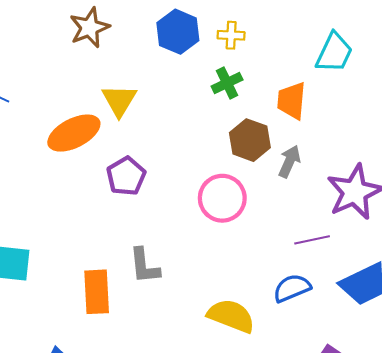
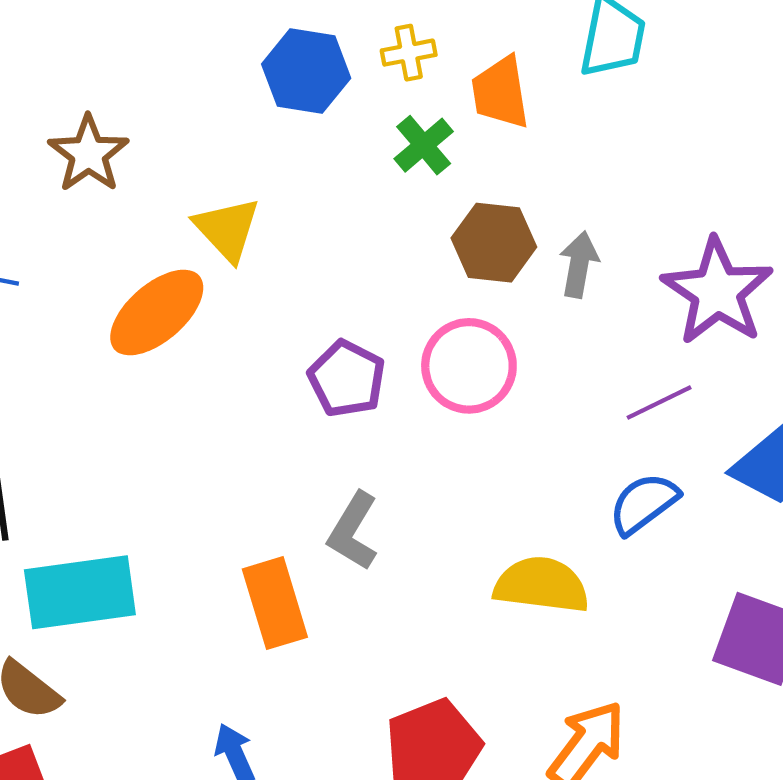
brown star: (89, 28) -> (88, 154), moved
orange trapezoid: (292, 101) -> (500, 92), moved
purple pentagon: (126, 176) -> (347, 379), moved
gray L-shape: (144, 266) -> (353, 531), turned 51

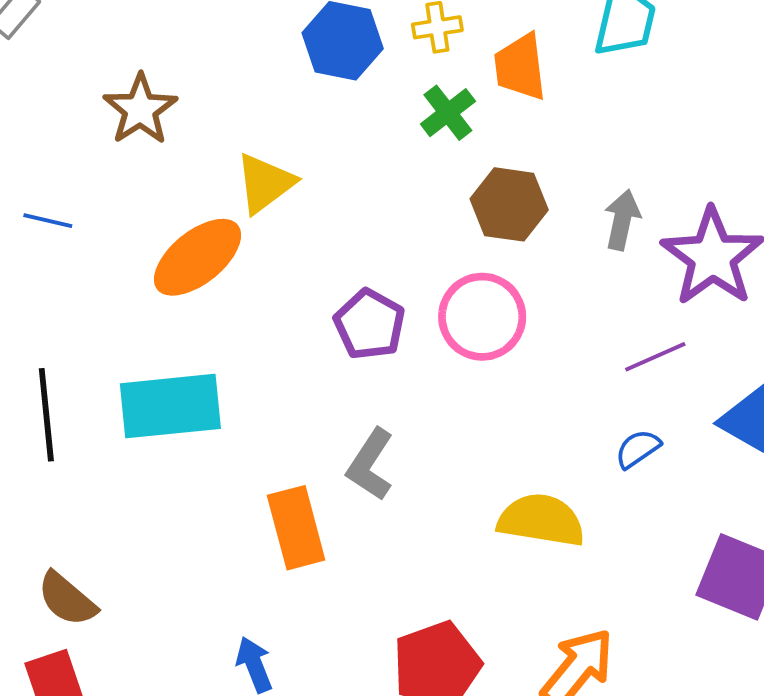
yellow triangle: (227, 229) -> (265, 183), turned 34
gray arrow: (579, 264) -> (622, 220), moved
blue semicircle: (644, 504) -> (638, 449), size x0.7
cyan rectangle: (80, 592) -> (170, 406), moved

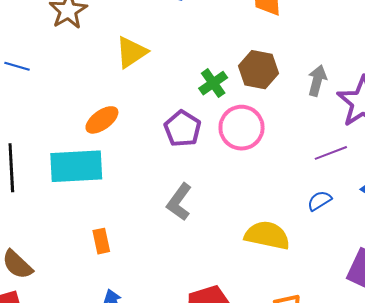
green cross: (448, 113) -> (213, 83), moved
orange ellipse: (198, 257) -> (102, 120), moved, size x0.7
orange rectangle: (296, 528) -> (101, 241), moved, size x0.6

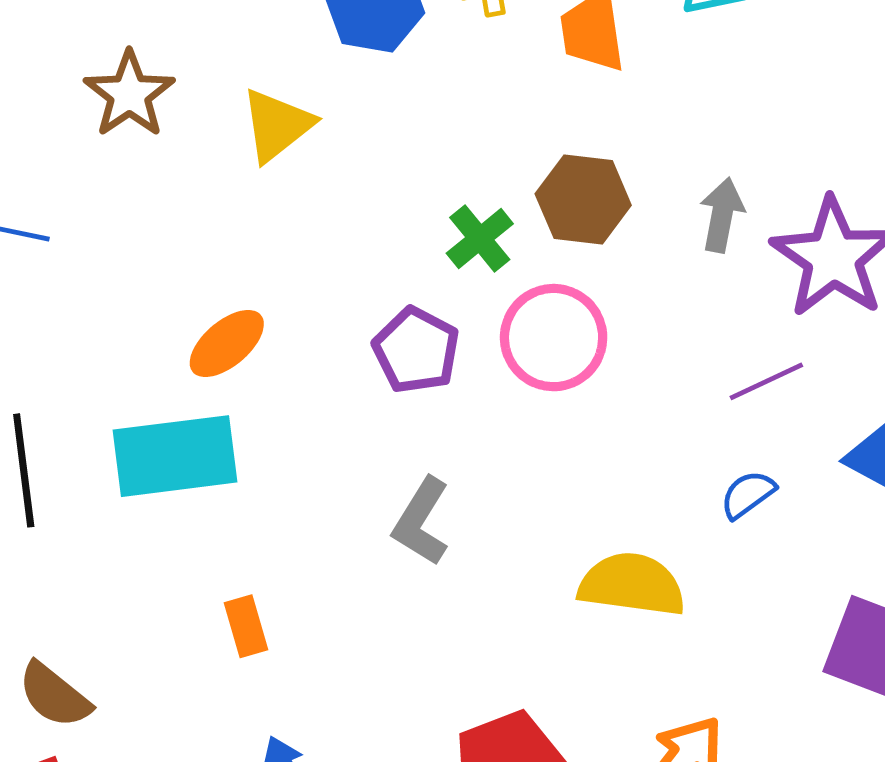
yellow triangle: (131, 52) -> (277, 125), moved

